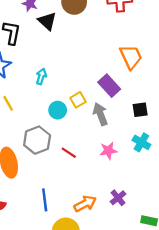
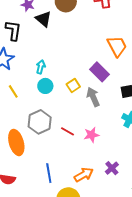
cyan circle: (58, 110) -> (45, 86), moved
pink star: (108, 151) -> (91, 135), moved

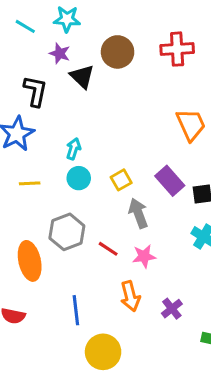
purple rectangle: (100, 72) -> (170, 181), moved
yellow line: (13, 91) -> (30, 183), turned -64
gray arrow: (93, 97) -> (138, 213), moved
orange arrow: (84, 175) -> (130, 296), moved, turned 102

